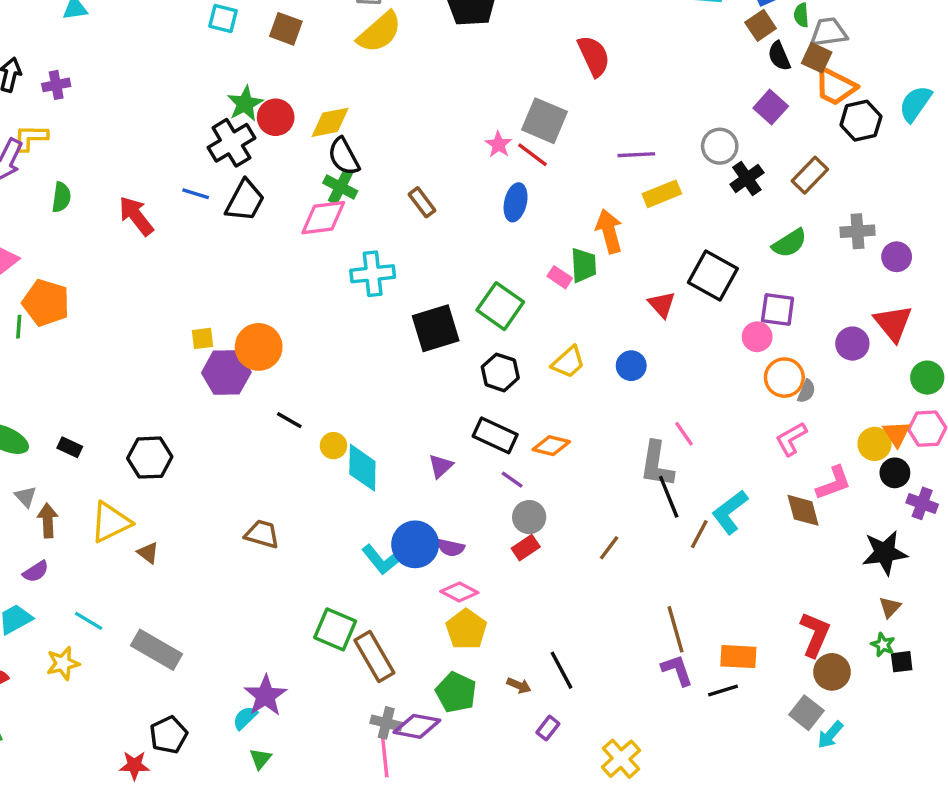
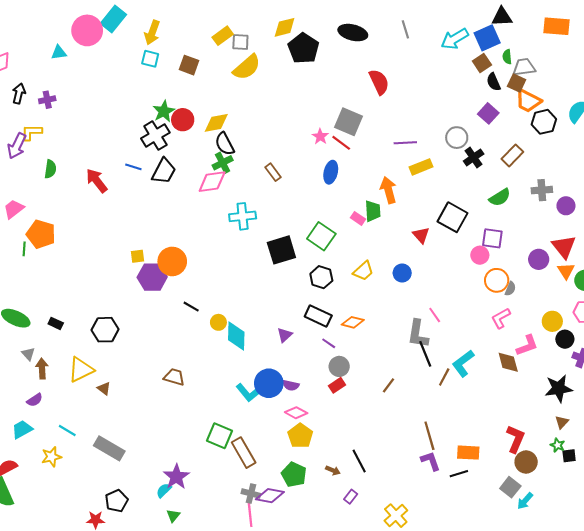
green cross: (340, 187) -> (223, 163), turned 36
orange triangle: (897, 434) -> (566, 271), moved

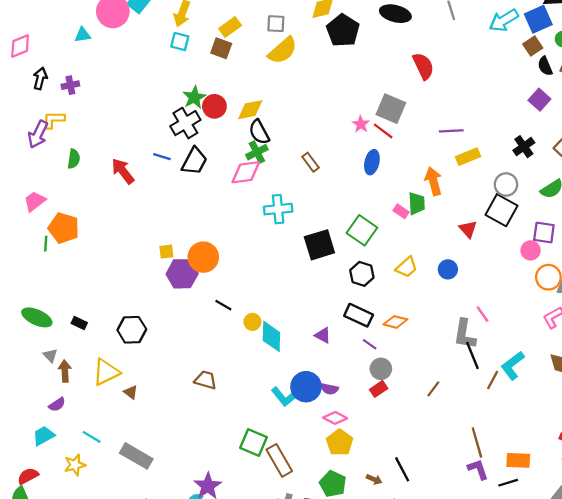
yellow rectangle: (223, 36) -> (230, 27), moved
gray circle: (457, 138) -> (506, 185), moved
purple triangle: (285, 335) -> (323, 335), turned -49

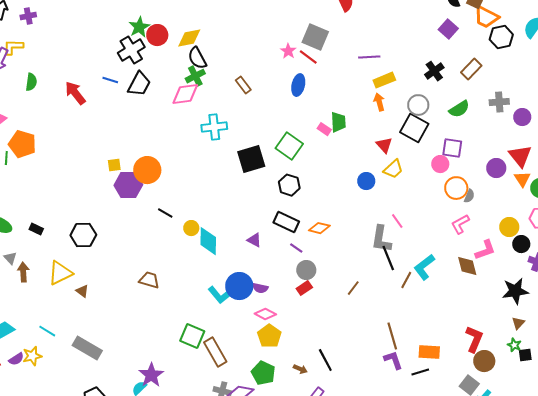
orange arrow: (433, 181) -> (379, 102), moved, size x0.7
yellow trapezoid: (407, 267) -> (393, 169), moved
purple semicircle: (57, 405) -> (16, 359), moved

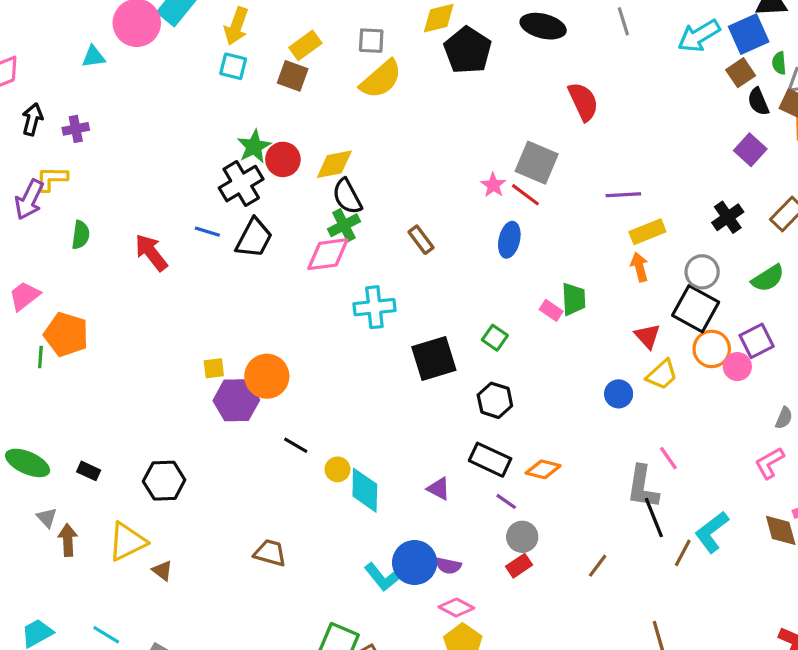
green square: (289, 146) -> (495, 338), size x0.6
purple square: (452, 148) -> (757, 341), turned -35
orange circle: (456, 188) -> (712, 349), moved

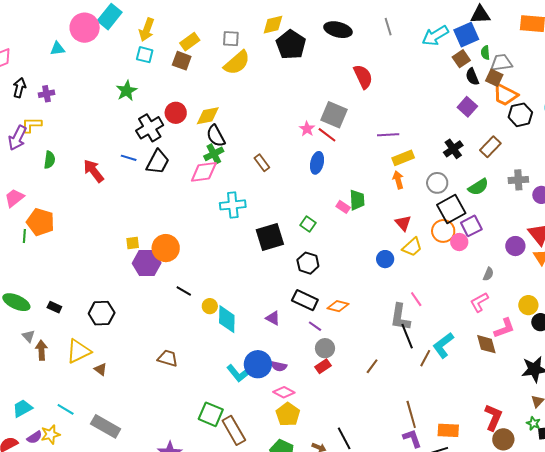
green star: (254, 147) -> (127, 91), moved
black square: (696, 309) -> (451, 209), moved, turned 32

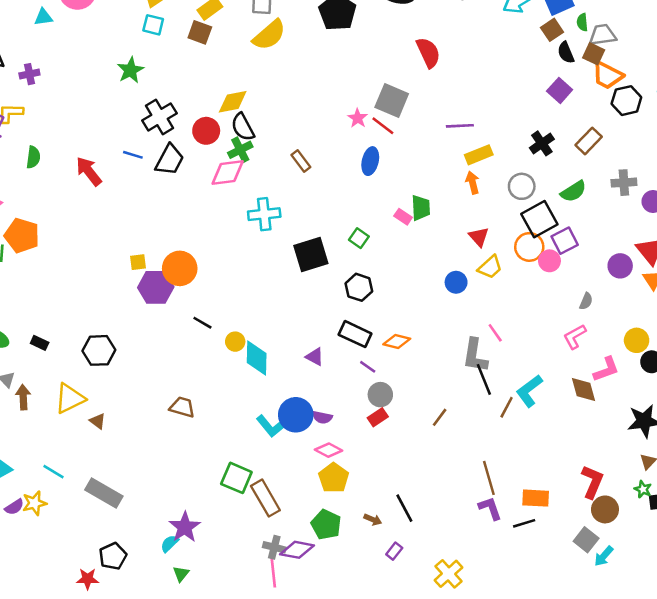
red circle: (176, 113) -> (206, 131), moved

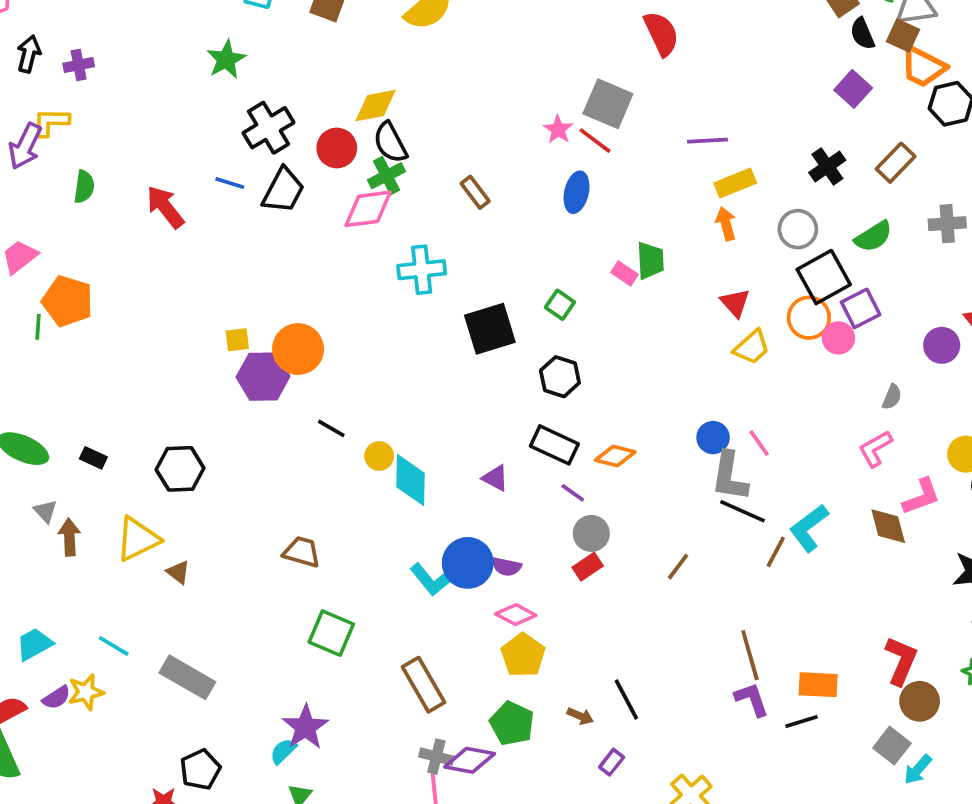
blue circle: (456, 282) -> (713, 438), moved
black line: (484, 379) -> (743, 511), turned -44
green square: (236, 478) -> (331, 633), moved

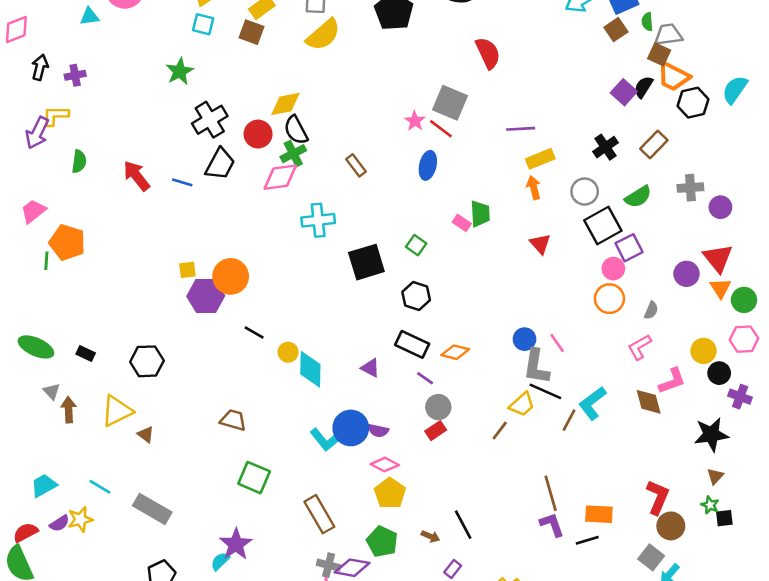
black semicircle: (862, 34) -> (643, 87), moved, turned 55
blue line: (230, 183) -> (182, 182), moved
orange circle: (809, 318) -> (609, 299), moved
yellow trapezoid: (752, 347) -> (522, 404), moved

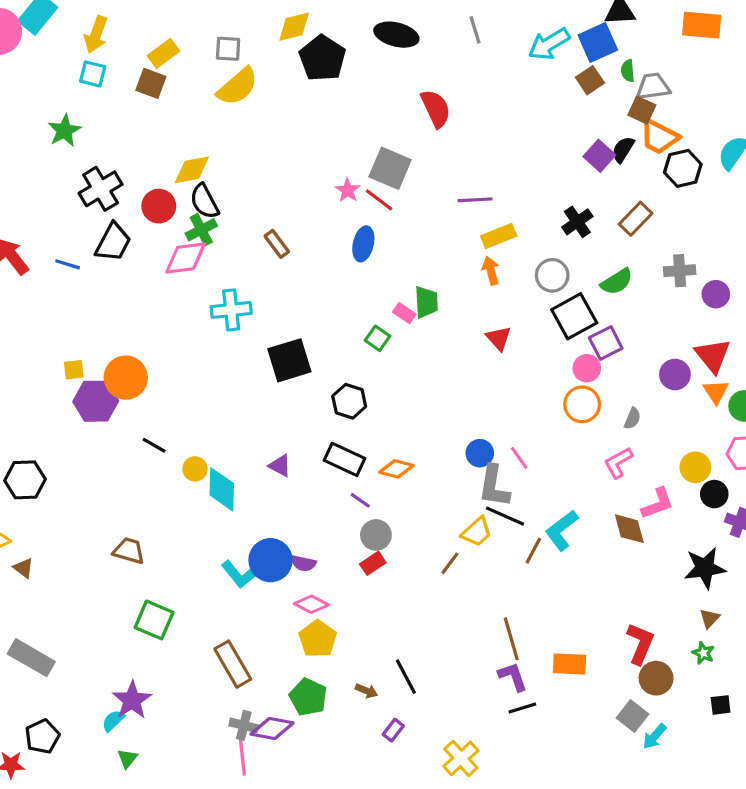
green square: (416, 245) -> (378, 338), moved
purple triangle: (370, 368) -> (280, 466), moved
black square: (724, 518) -> (721, 705), moved
black line: (587, 540) -> (522, 708), moved

